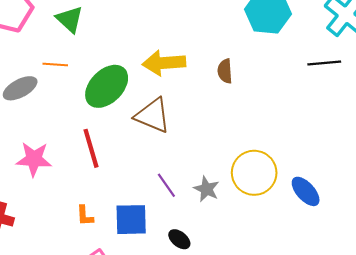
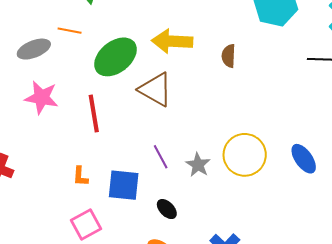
pink star: (34, 159) -> (41, 97), moved
blue ellipse: (306, 191) -> (304, 159), moved

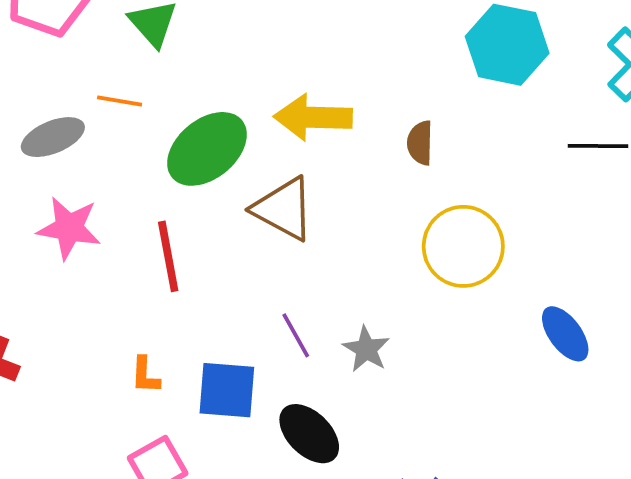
yellow circle: (245, 155) -> (463, 246), moved
black ellipse: (167, 209) -> (309, 434), size x1.6

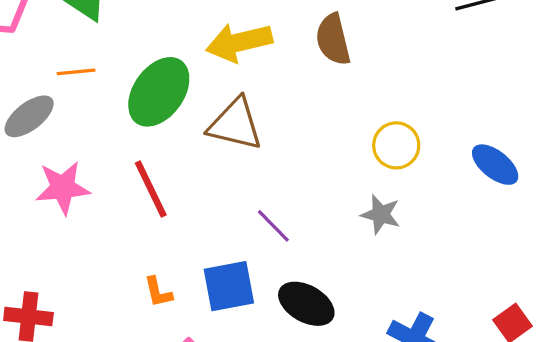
brown semicircle: (420, 143) -> (333, 39), size x1.4
yellow circle: (463, 246) -> (396, 145), moved, size x0.7
gray star: (366, 349) -> (381, 214), moved

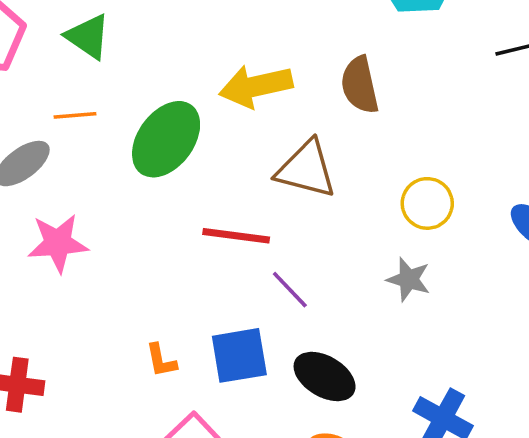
brown triangle: (235, 124) -> (306, 169), moved
red line: (151, 189) -> (236, 236), moved, turned -58

